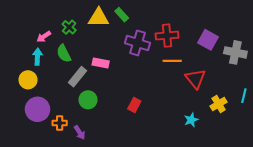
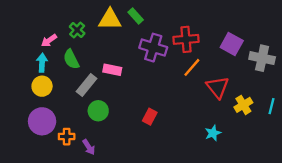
orange line: (172, 61) -> (192, 67), turned -48
yellow circle: (28, 80) -> (42, 86), moved
yellow cross: (219, 104) -> (243, 105), moved

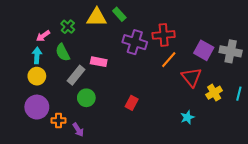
purple square: (232, 44) -> (204, 50), moved

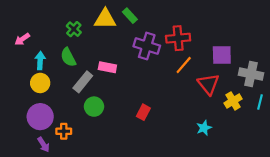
pink arrow: (43, 36) -> (22, 39), moved
purple square: (204, 50) -> (222, 55), turned -30
gray cross: (231, 51) -> (251, 74), moved
purple arrow: (78, 130) -> (44, 145), moved

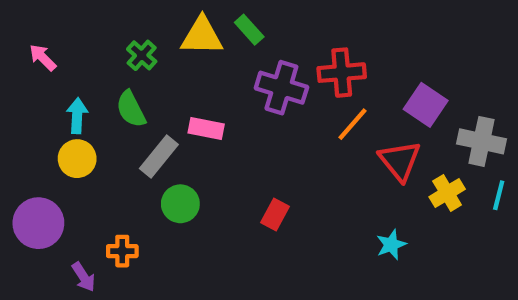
pink arrow: (22, 39) -> (43, 58), moved, turned 80
purple square: (222, 55) -> (426, 105), turned 35
purple circle: (40, 117) -> (38, 223), moved

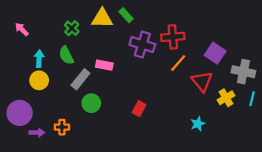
purple arrow: (84, 277) -> (37, 133), moved, turned -56

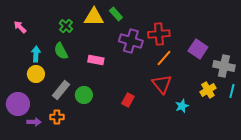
gray rectangle: (80, 79) -> (61, 90), moved
red triangle: (202, 81) -> (162, 84), moved
cyan star: (198, 124) -> (182, 106), moved

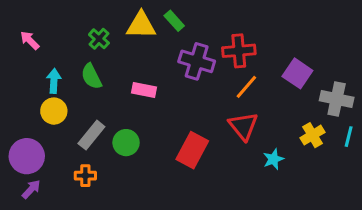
red rectangle: (128, 100) -> (192, 150), size x1.6
purple arrow: (34, 122) -> (31, 189), moved, turned -48

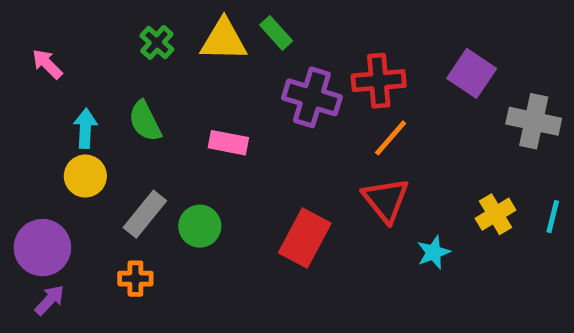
green cross: (99, 39) -> (157, 42), moved
purple square: (297, 73) -> (472, 73), moved
gray cross: (337, 99) -> (534, 121), moved

